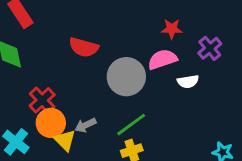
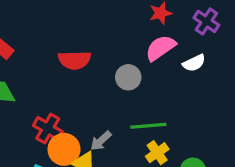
gray circle: (126, 77) -> (128, 77), size x0.6
green line: (131, 125) -> (148, 126), turned 48

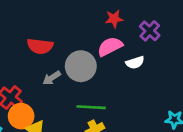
gray circle: (128, 77) -> (81, 66), size x1.5
gray arrow: (101, 141) -> (52, 78), moved

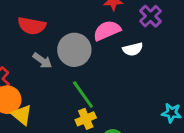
gray arrow: (52, 78) -> (42, 61), turned -114
green line: (91, 107) -> (83, 94), turned 48

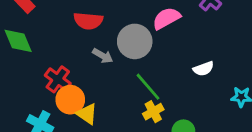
white semicircle: (133, 49) -> (203, 69), moved

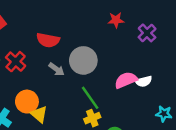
pink semicircle: (166, 18) -> (126, 80), moved
white semicircle: (203, 69) -> (144, 81), moved
red cross: (58, 79) -> (16, 62), moved

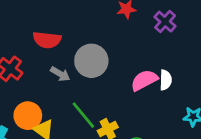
white semicircle: (144, 81) -> (166, 80), turned -70
green line: (90, 98) -> (83, 115), moved

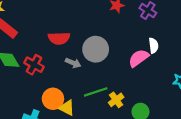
white semicircle: (166, 80) -> (153, 46), moved
green line: (83, 115) -> (96, 92), turned -60

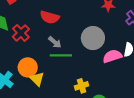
gray circle: (96, 49) -> (93, 38), moved
green line: (96, 92) -> (61, 55), moved

